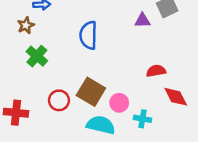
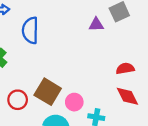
blue semicircle: (88, 35) -> (30, 30), moved
red semicircle: (156, 71) -> (125, 69), moved

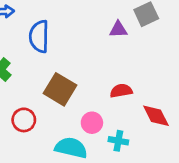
red semicircle: (125, 69) -> (121, 91), moved
brown square: (48, 92) -> (60, 89), moved

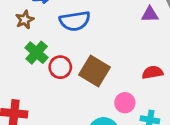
blue semicircle: (39, 36) -> (75, 21), turned -100
red circle: (24, 120) -> (60, 67), moved

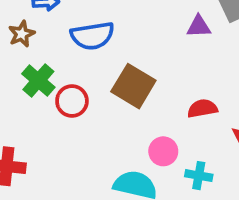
brown square: (95, 71) -> (133, 86), moved

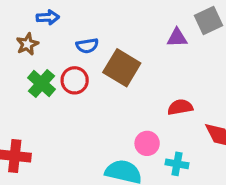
blue semicircle: (92, 36) -> (87, 46), size x0.6
brown square: (133, 86) -> (122, 68), moved
red circle: (72, 101) -> (75, 80), moved

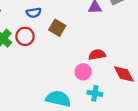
brown square: (122, 68) -> (57, 28), size x0.7
pink circle: (147, 143) -> (83, 72), moved

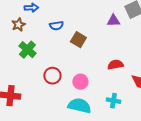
red circle: (25, 36) -> (52, 76), moved
pink circle: (83, 72) -> (80, 82), moved

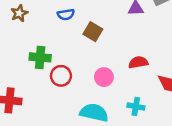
green cross: (27, 50) -> (40, 57), moved, turned -36
pink circle: (80, 82) -> (104, 77), moved

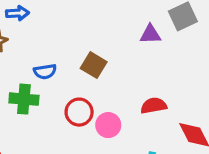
blue semicircle: (66, 14) -> (45, 72), moved
red circle: (61, 76) -> (79, 112), moved

